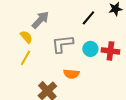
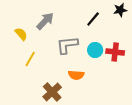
yellow semicircle: (26, 37) -> (21, 34), moved

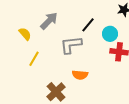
black line: (93, 19) -> (88, 25), moved
cyan circle: (95, 50) -> (110, 34), moved

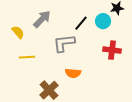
cyan circle: (110, 34) -> (103, 21), moved
yellow line: (34, 59) -> (27, 57), turned 56

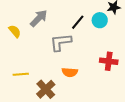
red cross: (112, 50) -> (109, 61), moved
yellow line: (27, 57) -> (21, 74), moved

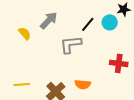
orange semicircle: (70, 72) -> (83, 84), moved
yellow line: (21, 74) -> (22, 84), moved

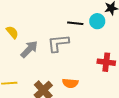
gray arrow: (49, 20) -> (29, 49), moved
black line: (88, 24) -> (75, 23), turned 56

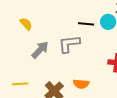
yellow semicircle: (12, 32) -> (26, 24), moved

